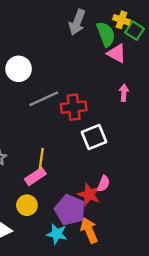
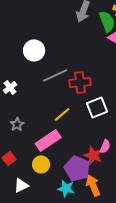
yellow line: (41, 159) -> (62, 114), moved, turned 42
pink rectangle: (35, 176) -> (48, 140), size x1.4

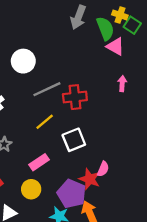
white square: (97, 107) -> (74, 140), moved
yellow line: (62, 114) -> (45, 122), moved
pink rectangle: (48, 140) -> (39, 162), size x0.7

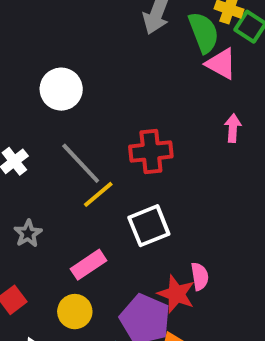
gray line: (47, 89) -> (81, 163), moved, turned 72
pink semicircle: (103, 169) -> (200, 276), turned -32

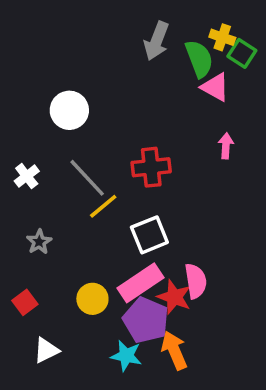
pink rectangle: (88, 265) -> (141, 283), moved, size x1.4
pink semicircle: (200, 276) -> (196, 281), size x1.4
yellow circle: (75, 312) -> (92, 299), moved

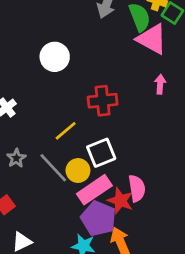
pink triangle: (215, 87) -> (152, 39), size x1.4
white circle: (69, 110) -> (55, 57), moved
gray line: (87, 178) -> (53, 168), moved
yellow circle: (92, 299) -> (78, 171), moved

